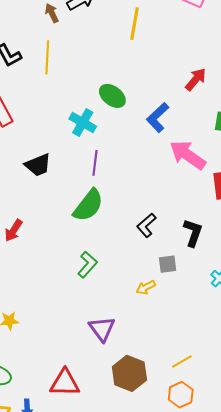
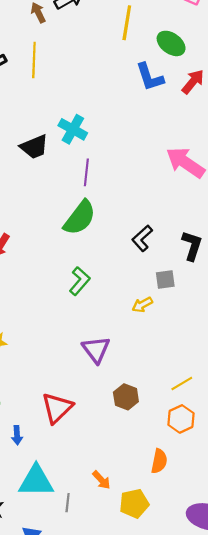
green ellipse: (112, 96) -> (171, 43), moved
blue L-shape: (158, 118) -> (150, 77), moved, turned -64
black trapezoid: (38, 165) -> (34, 147), moved
brown hexagon: (129, 373) -> (126, 397), size x0.7
red triangle: (65, 383) -> (57, 408), turned -44

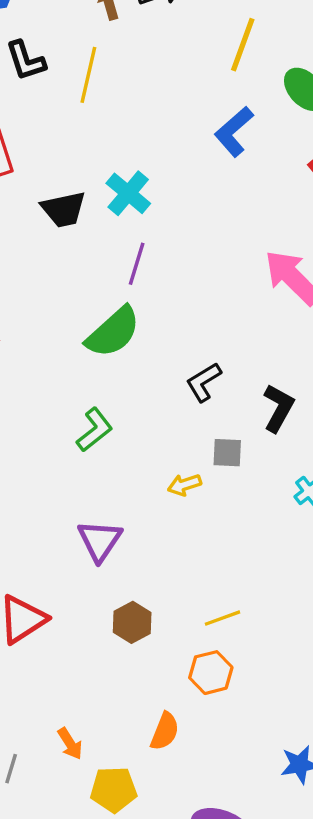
blue L-shape: (150, 77) -> (234, 132), moved, turned 56

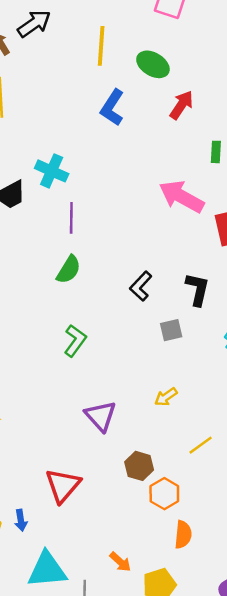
green semicircle: (113, 332) -> (69, 270), size x0.7
yellow arrow: (184, 485) -> (166, 397), moved
orange hexagon: (211, 673) -> (164, 494), moved

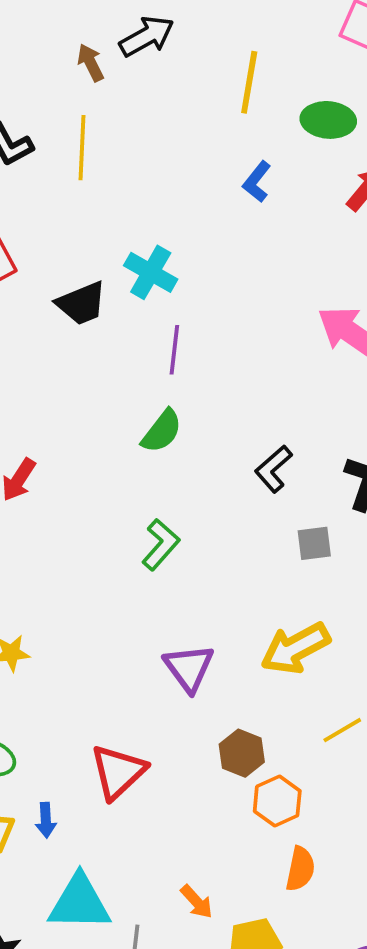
green ellipse: (153, 64) -> (328, 120), turned -32
blue L-shape: (112, 108) -> (257, 182), size x0.7
yellow arrow: (166, 397) -> (295, 648), size x1.8

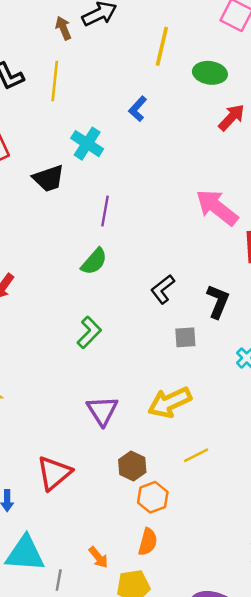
blue L-shape: (257, 182) -> (138, 109), moved
cyan cross: (151, 272) -> (87, 144), moved
orange semicircle: (300, 869) -> (148, 542), moved

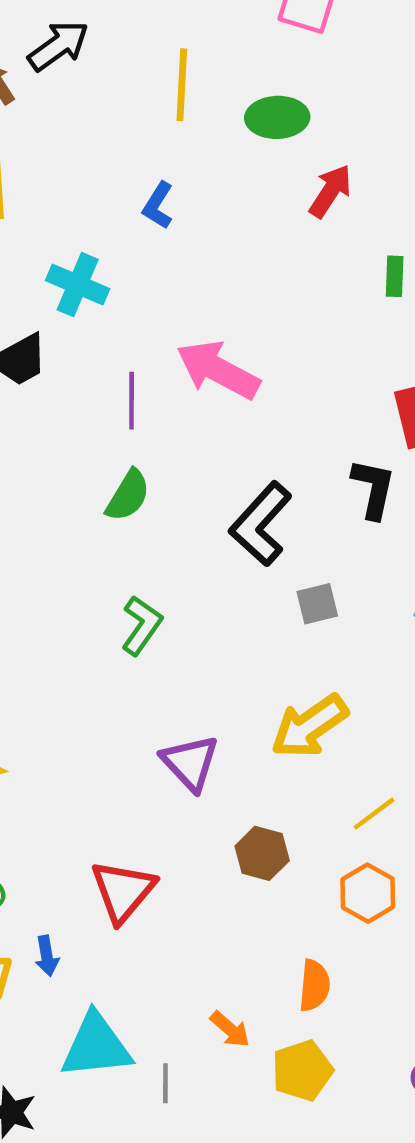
pink arrow: (217, 208) -> (218, 370), moved
black L-shape: (163, 289) -> (261, 524), size x1.5
black L-shape: (218, 301) -> (373, 489), moved
orange hexagon: (153, 497) -> (368, 893), moved

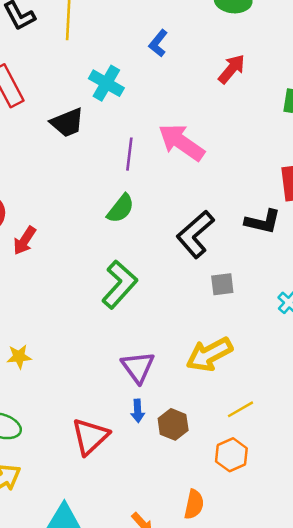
red arrow: (330, 191) -> (232, 69), moved
black L-shape: (373, 489) -> (263, 222), turned 84
green L-shape: (142, 625) -> (119, 284), size x1.4
blue arrow: (47, 956) -> (138, 411), moved

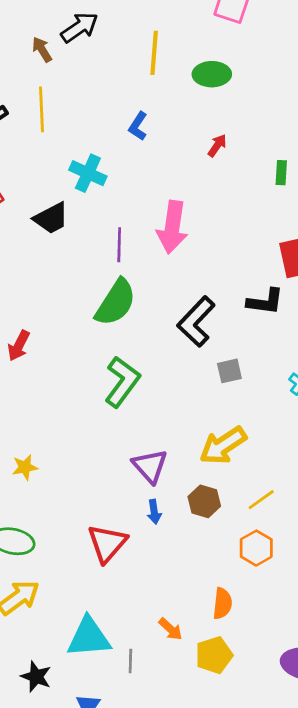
red arrow: (232, 69) -> (217, 145), size x0.7
pink arrow: (181, 142) -> (172, 227), turned -111
green semicircle: (121, 209) -> (116, 302), size x1.5
brown hexagon: (173, 424) -> (204, 501), moved

